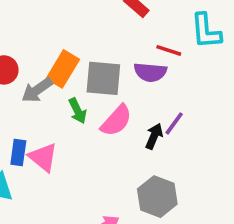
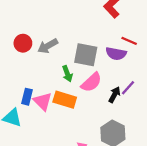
orange rectangle: (63, 69) -> (65, 100), moved, turned 70
gray arrow: (37, 90) -> (48, 46), moved

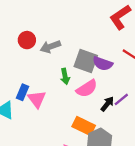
purple semicircle: (116, 54) -> (103, 64), moved
orange rectangle: (65, 100) -> (84, 126), moved

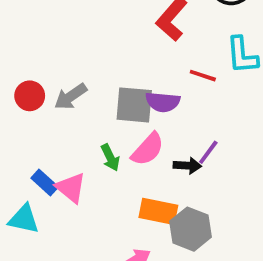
green arrow: (65, 76) -> (110, 158), moved
blue rectangle: (23, 92) -> (45, 182), turned -56
black arrow: (107, 104) -> (187, 166), turned 70

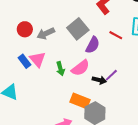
purple semicircle: (163, 102) -> (93, 45), turned -78
gray square: (134, 105) -> (78, 29), moved, turned 35
blue rectangle: (45, 182) -> (24, 61), moved
pink triangle: (71, 188) -> (37, 59), moved

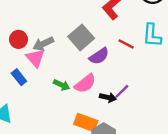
purple semicircle: (93, 45) -> (99, 56), turned 30
pink triangle: (37, 59) -> (35, 58), moved
green arrow: (60, 69) -> (62, 85), turned -48

